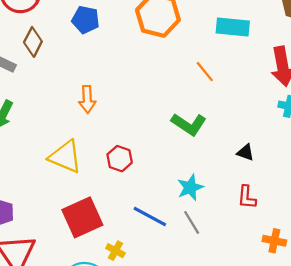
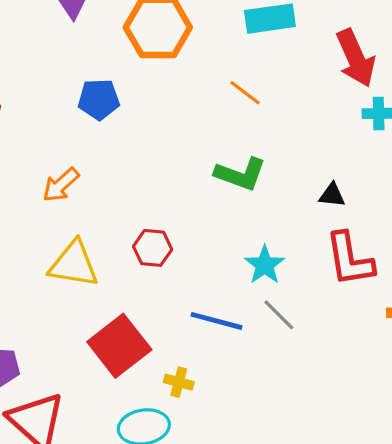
blue pentagon: (86, 20) -> (99, 99), moved
orange arrow: (87, 99) -> (61, 185), moved, turned 64
red L-shape: (247, 197) -> (350, 259), size x1.6

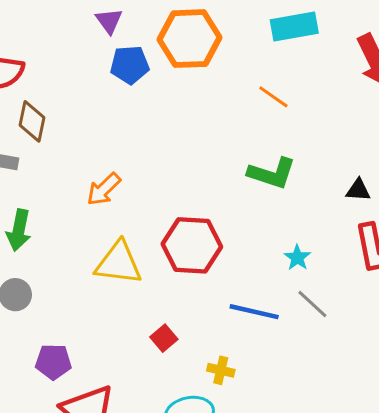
blue pentagon: (99, 99) -> (130, 65), moved
red hexagon: (153, 248) -> (192, 245), size x1.6
cyan star: (265, 265) -> (297, 258), size x0.7
red square: (119, 346) -> (164, 338), size x0.5

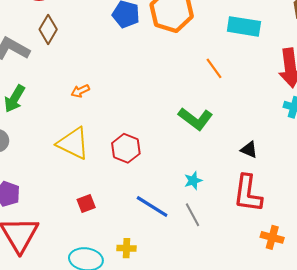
orange arrow: (104, 189) -> (80, 91), size x0.7
red hexagon: (192, 245) -> (126, 148), size x0.7
yellow cross: (221, 370) -> (127, 248), moved, turned -30

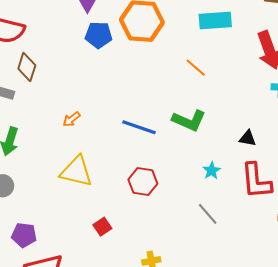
red hexagon: (126, 148) -> (143, 182), moved
cyan star: (193, 181) -> (212, 171), moved
blue line: (152, 207) -> (139, 127), moved

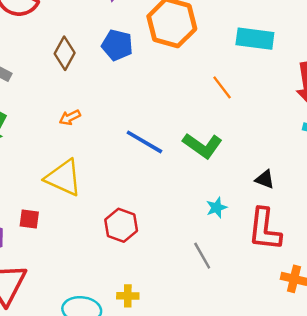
blue pentagon: (99, 35) -> (117, 45), moved
brown diamond: (27, 67) -> (65, 53), moved
red hexagon: (143, 182) -> (121, 225), moved
red square: (102, 227) -> (29, 219), moved, turned 30

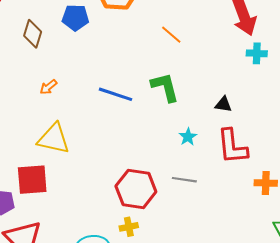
green L-shape: (203, 146) -> (165, 87), turned -128
red square: (29, 219) -> (32, 180), size x1.8
red hexagon: (121, 225) -> (136, 189), moved, size x1.4
gray line: (202, 256) -> (184, 180), turned -40

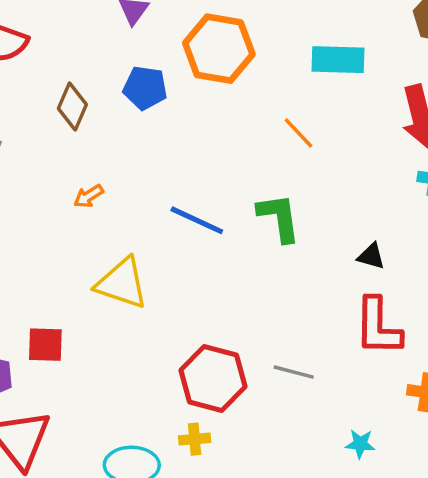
cyan star: (188, 137) -> (360, 444), moved, turned 30
yellow triangle: (54, 139) -> (122, 283), moved
red square: (32, 180) -> (45, 345), size x0.7

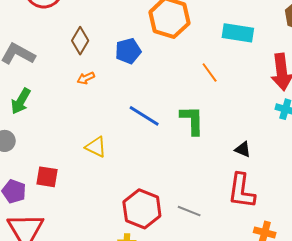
blue pentagon: (145, 88) -> (128, 51), moved, turned -30
orange arrow: (89, 196) -> (86, 78), moved
yellow triangle: (122, 283) -> (96, 147), size x0.7

